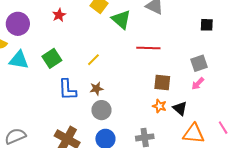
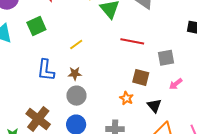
green square: (52, 58) -> (36, 26), moved
gray square: (199, 63) -> (166, 58), moved
orange star: (159, 106) -> (126, 98), moved

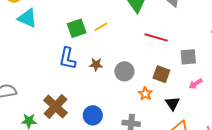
green square: (36, 26) -> (77, 28), moved
yellow line: (76, 45) -> (101, 27), moved
gray circle: (76, 96) -> (124, 71), moved

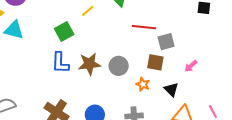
yellow line: (101, 27) -> (88, 11), moved
gray square: (188, 57) -> (166, 42), moved
brown star: (96, 64) -> (89, 64), size x1.6

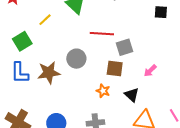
gray circle: (119, 66) -> (76, 59), moved

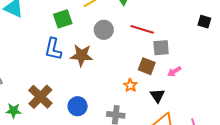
gray circle: (76, 59) -> (104, 30), moved
pink arrow: (150, 71) -> (174, 71), moved

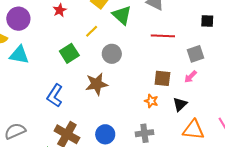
red line: (142, 29) -> (163, 36), moved
gray square: (161, 48) -> (196, 54), moved
blue L-shape: (53, 49) -> (55, 96), moved, turned 35
black triangle: (157, 96) -> (180, 104), turned 35

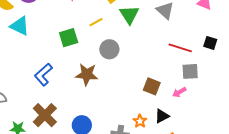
red line: (163, 36) -> (180, 48), moved
orange star: (151, 101) -> (140, 121), moved

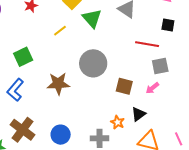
green square: (69, 38) -> (23, 57), moved
black square: (210, 43) -> (168, 25), moved
gray circle: (109, 49) -> (93, 63), moved, size x1.4

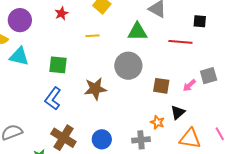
green triangle: (92, 18) -> (137, 32), moved, turned -45
yellow line: (60, 31) -> (93, 36), turned 40
green square: (23, 57) -> (58, 65), turned 36
gray square: (160, 66) -> (209, 76), moved

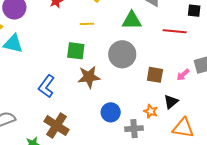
green square: (58, 65) -> (76, 51), moved
blue circle: (102, 139) -> (111, 112), moved

